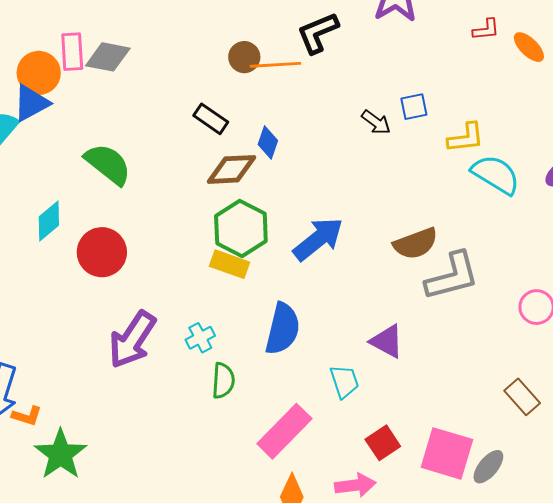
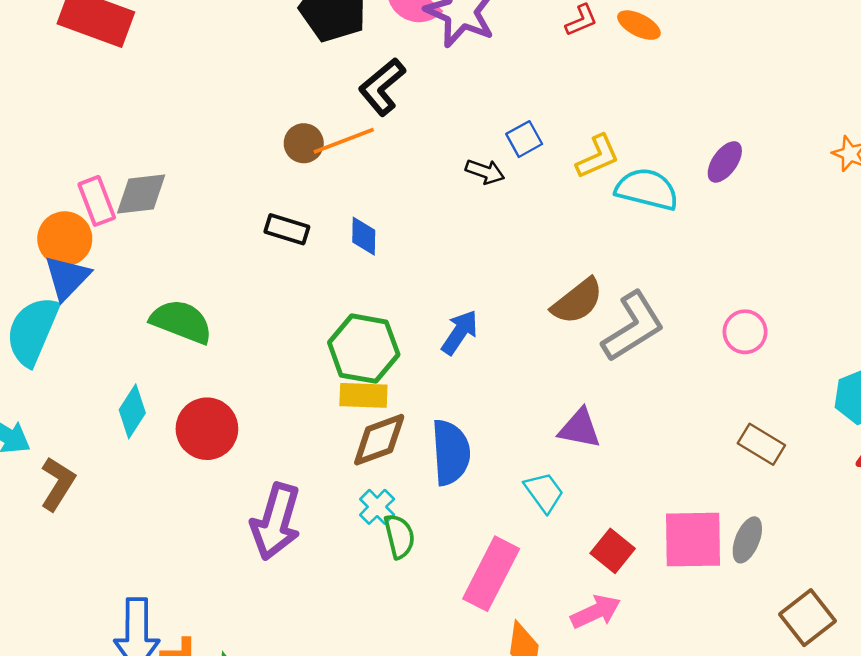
brown diamond: (232, 169) -> (379, 440), moved
blue arrow: (318, 239) -> (460, 332), size x0.7
cyan cross: (200, 338) -> (377, 507), moved

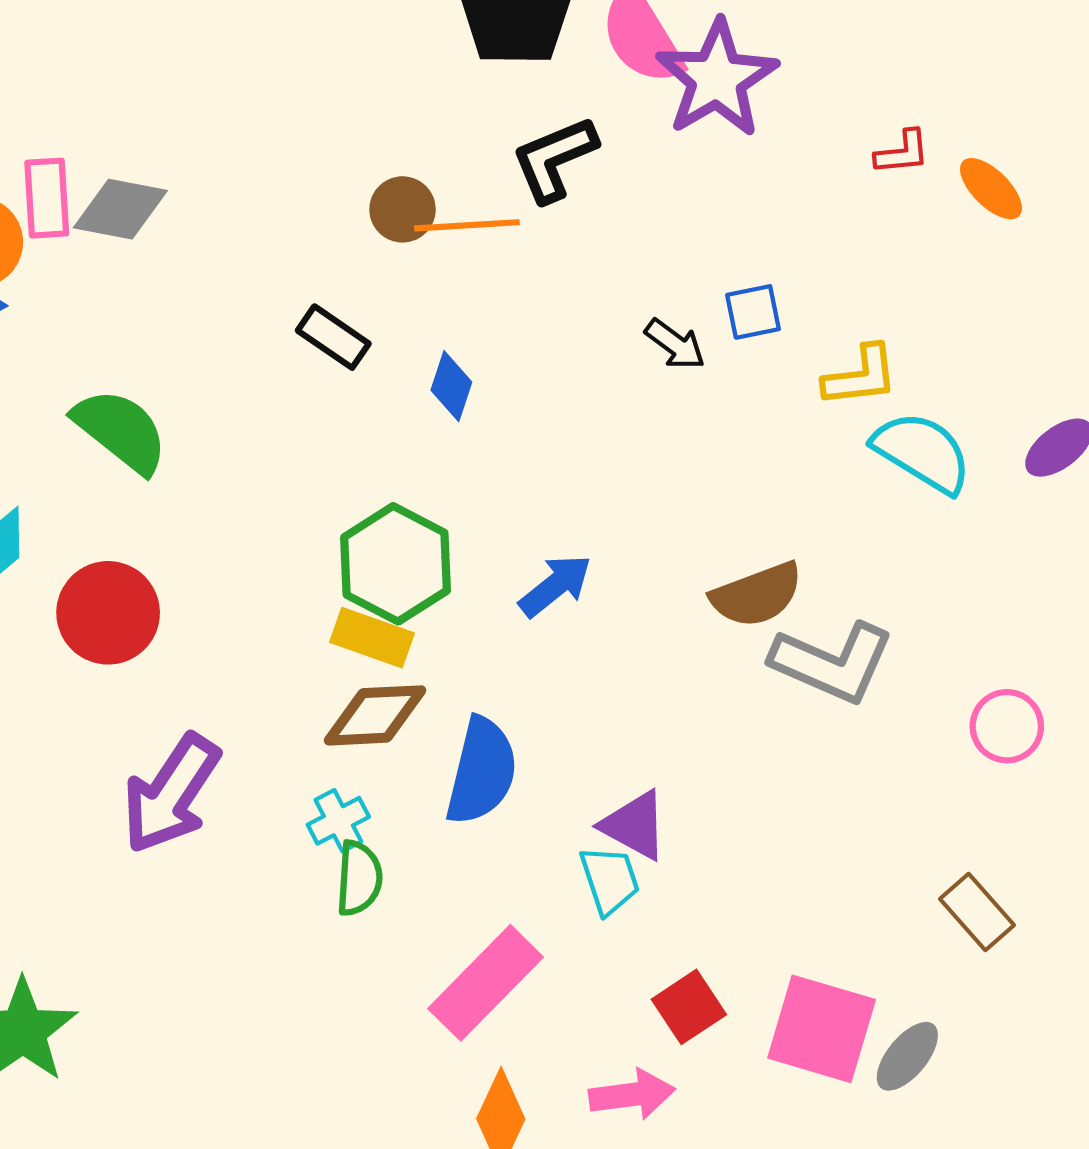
gray L-shape: (633, 327) -> (832, 663), turned 38
purple triangle: (580, 428) -> (635, 825), moved

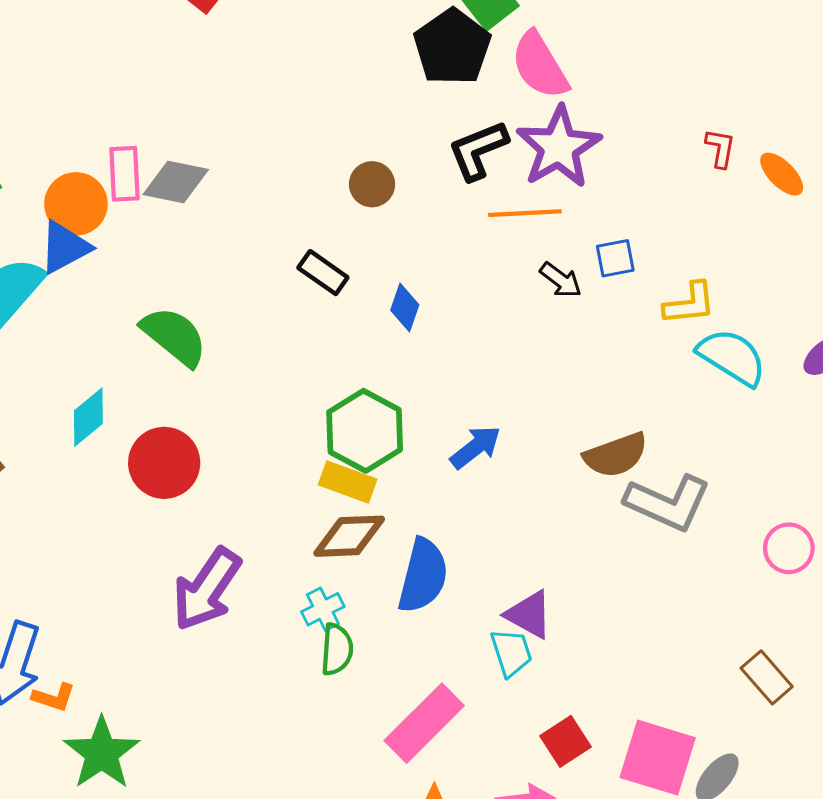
purple star: (717, 79) -> (559, 147), moved
red L-shape: (902, 152) -> (720, 148), turned -75
orange line: (467, 225) -> (525, 213), moved

